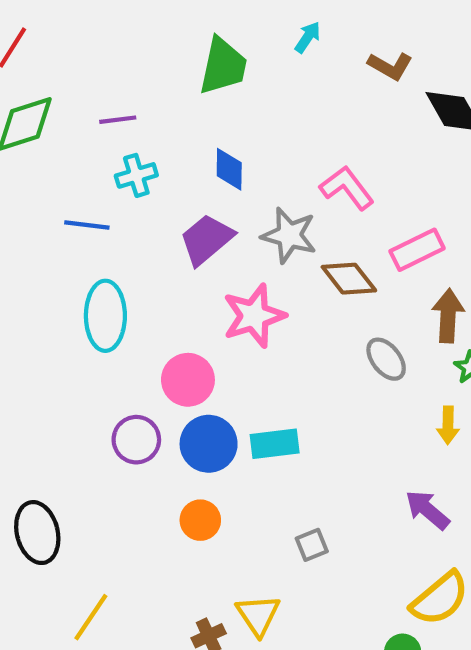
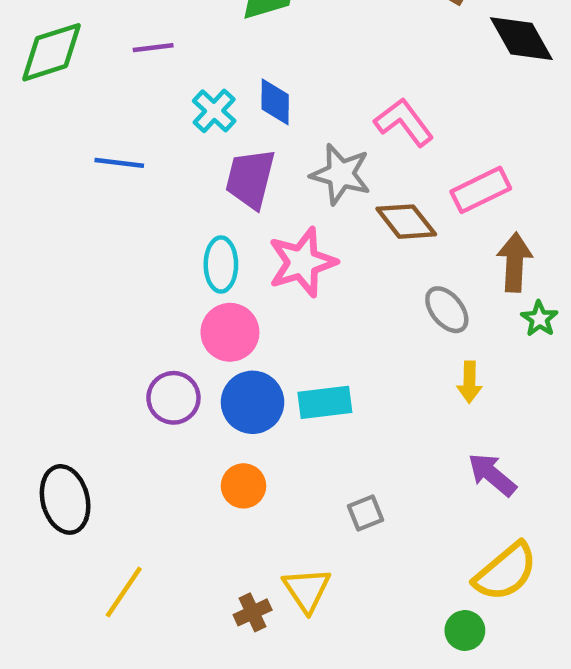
cyan cross: (136, 175) -> (214, 111), moved, turned -30
purple trapezoid: (207, 239) -> (250, 179), turned -36
cyan ellipse: (105, 316) -> (221, 265), moved, size x0.7
yellow arrow: (448, 425) -> (469, 382), moved

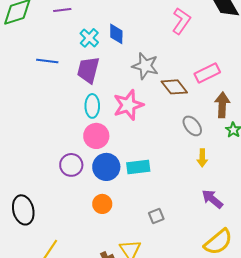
pink L-shape: (404, 122) -> (181, 21), moved, turned 72
purple trapezoid: (250, 179) -> (88, 70), moved

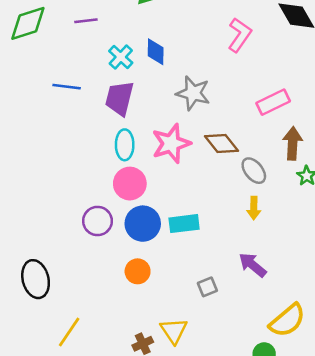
brown diamond: (174, 87) -> (222, 143), moved
yellow arrow: (202, 158) -> (254, 208), moved
purple arrow: (212, 199) -> (253, 265), moved

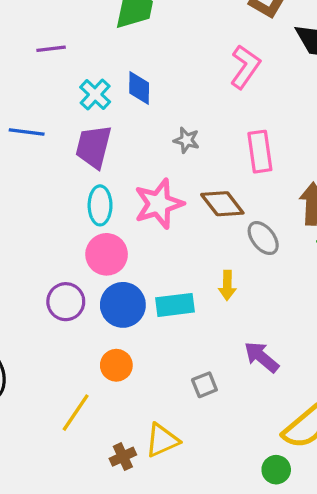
gray star: (193, 93) -> (186, 140), size x0.6
pink rectangle: (273, 102) -> (260, 152), moved, turned -72
yellow arrow: (254, 208) -> (227, 285), moved
yellow triangle: (174, 331) -> (162, 440), turned 40
yellow line: (69, 332) -> (76, 413), moved

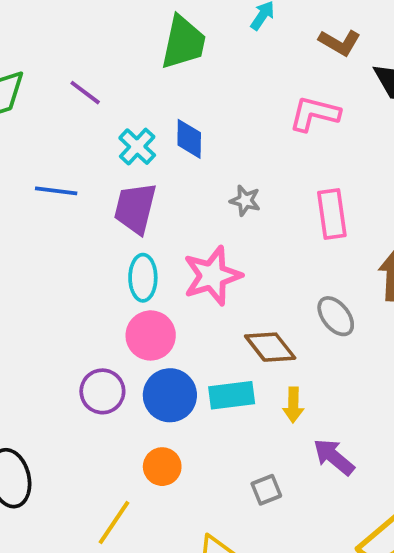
purple line: (51, 49) -> (85, 93), turned 44
pink L-shape: (245, 67) -> (315, 114), turned -111
brown diamond: (222, 204) -> (270, 347), moved
yellow arrow: (227, 285) -> (293, 405), moved

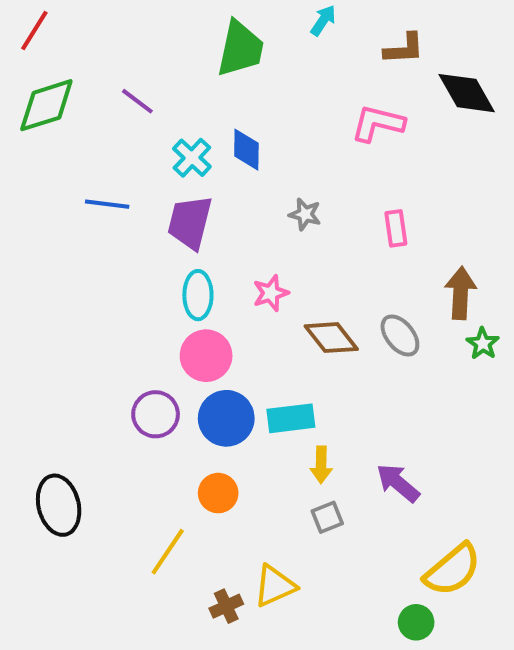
brown L-shape: (340, 42) -> (404, 49), turned -33
pink rectangle: (332, 214) -> (396, 228), size x0.7
pink star: (212, 276) -> (271, 293), size x0.6
brown diamond: (270, 347) -> (331, 338), moved
yellow arrow: (293, 405) -> (321, 465), moved

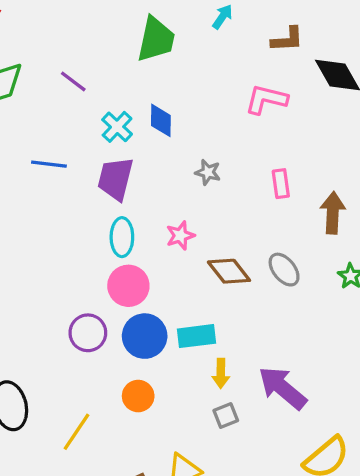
brown arrow: (461, 293) -> (333, 213), moved
purple arrow: (398, 483) -> (282, 388), size x1.4
yellow line: (168, 552) -> (77, 432), moved

